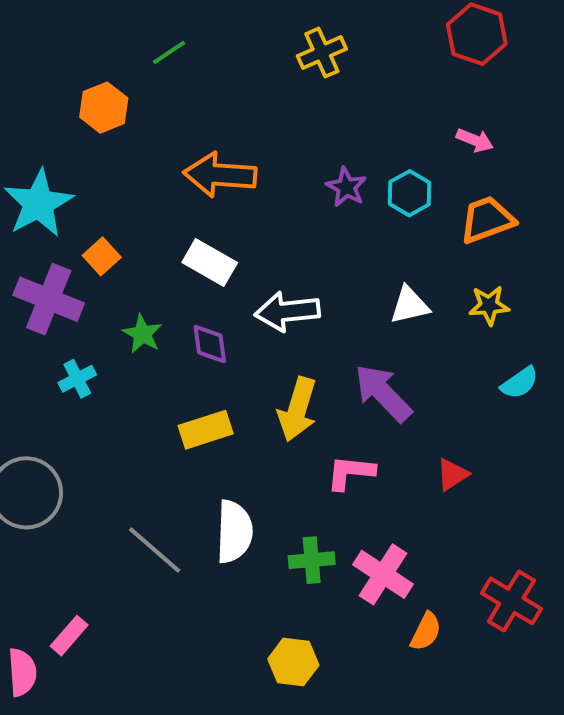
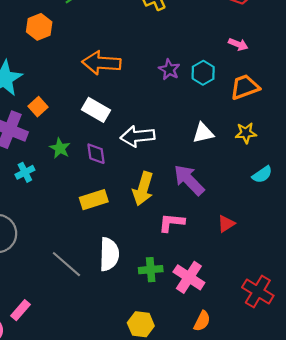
orange semicircle: (426, 632) -> (202, 321), moved

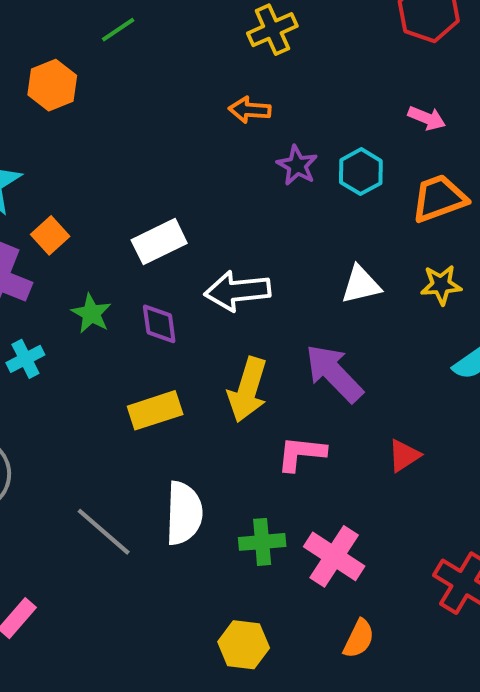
orange arrow: (101, 63) -> (250, 110), moved, size x0.6
white rectangle: (96, 110) -> (159, 242), turned -56

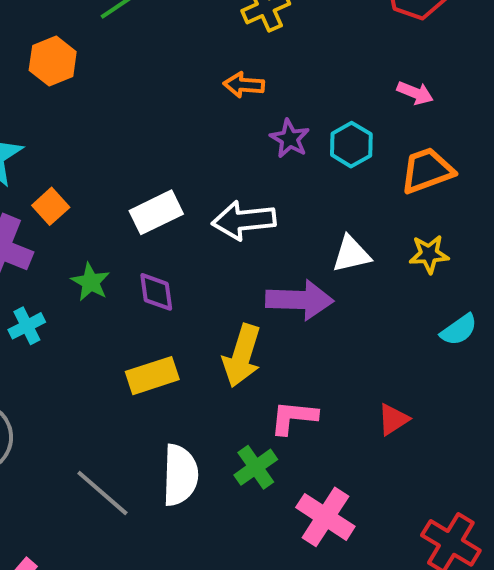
white arrow: (237, 291) -> (244, 220), moved
purple arrow: (334, 373) -> (300, 300), moved, turned 136
green cross: (262, 542) -> (256, 467), moved, turned -30

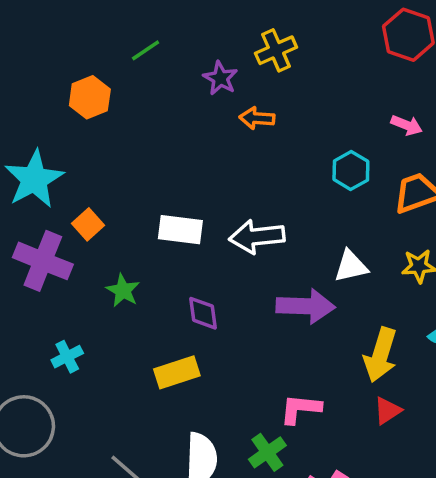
purple star: (290, 139) -> (220, 78), moved
white rectangle: (156, 212) -> (180, 230), turned 33
purple diamond: (156, 292) -> (203, 313), moved
cyan cross: (27, 326) -> (67, 357), moved
yellow arrow: (242, 356) -> (381, 355), moved

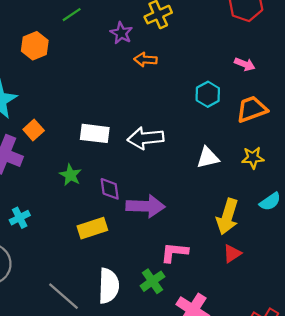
green star: (123, 291) -> (70, 175), moved
purple arrow: (306, 306) -> (146, 206), moved

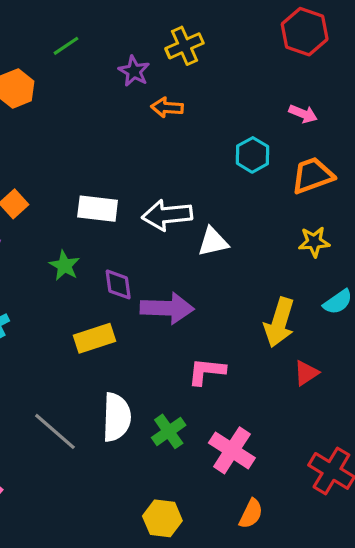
white triangle: (208, 158) -> (213, 242), moved
red triangle: (232, 253) -> (306, 373), moved
green cross: (152, 281) -> (169, 431), moved

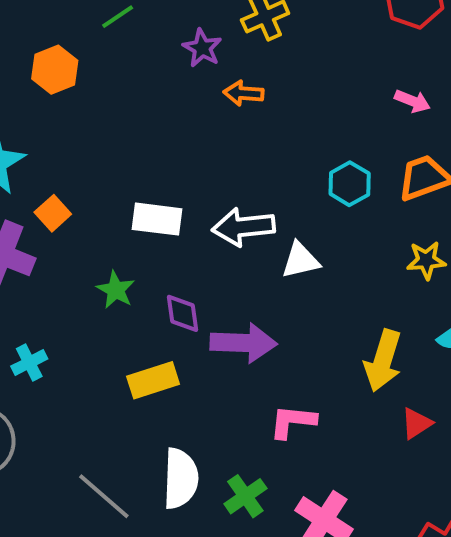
cyan hexagon: (252, 155) -> (350, 184), moved

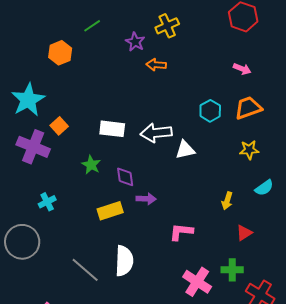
purple arrow: (243, 343) -> (146, 199), moved, size x0.6
yellow arrow: (383, 361) -> (227, 201), size x0.6
green cross: (245, 496) -> (232, 270), moved, turned 35

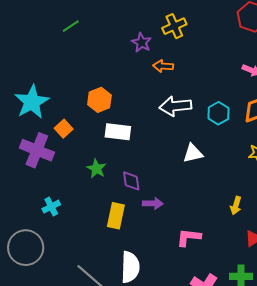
green line: (92, 26) -> (71, 26), moved
orange hexagon: (60, 53) -> (99, 100), moved
white arrow: (156, 133) -> (175, 106), moved
yellow rectangle: (110, 211) -> (116, 216), turned -60

